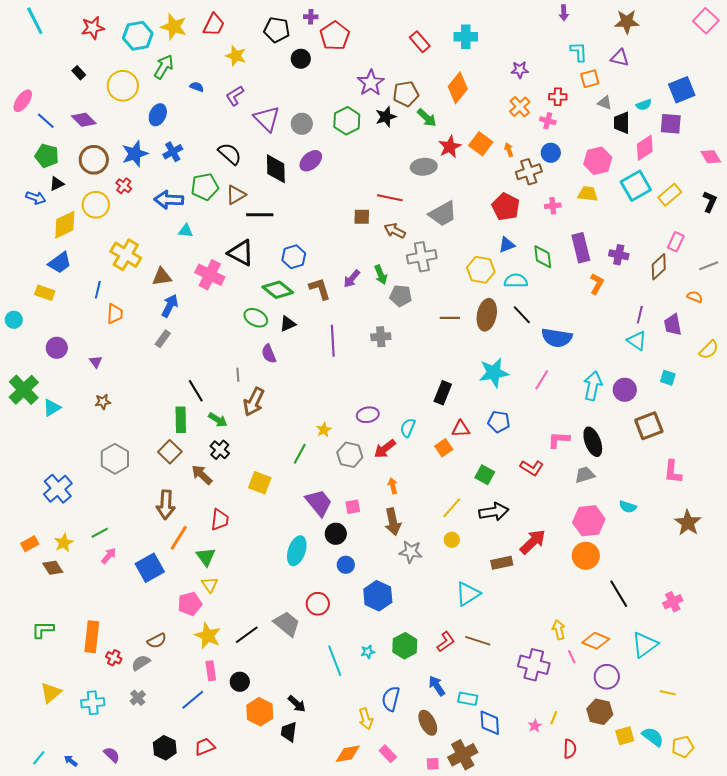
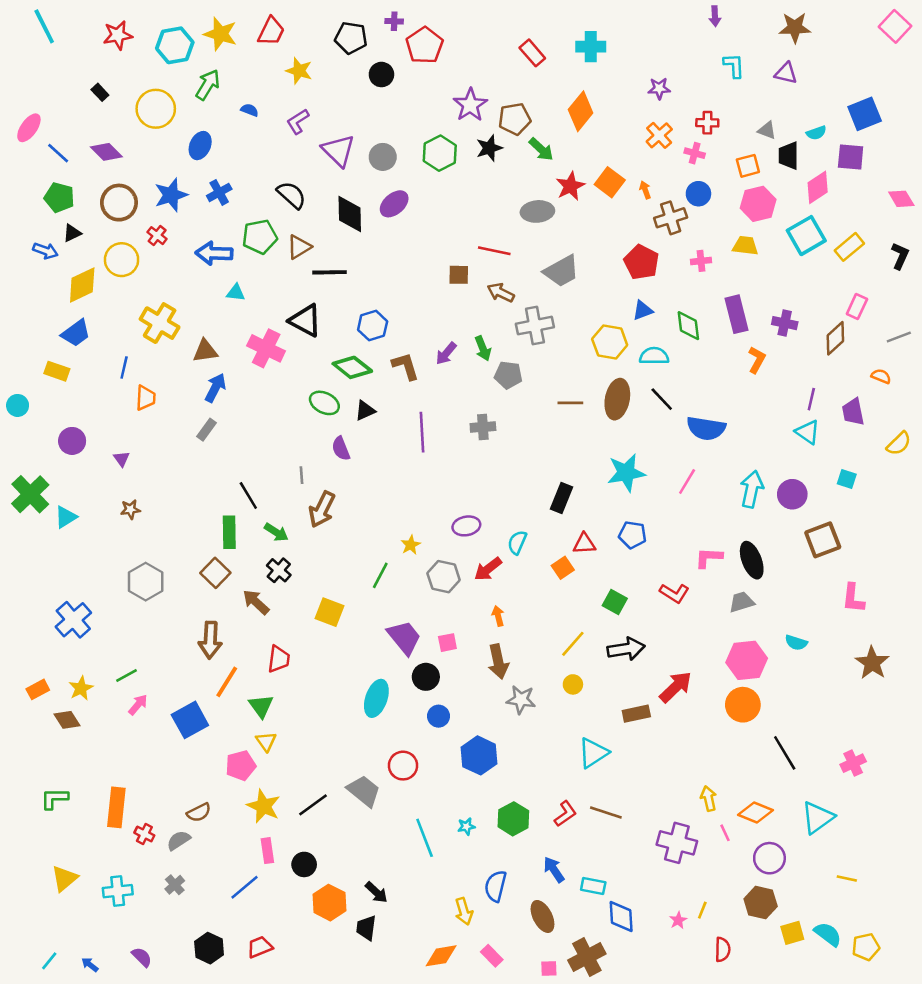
orange square: (590, 79) -> (748, 166), moved

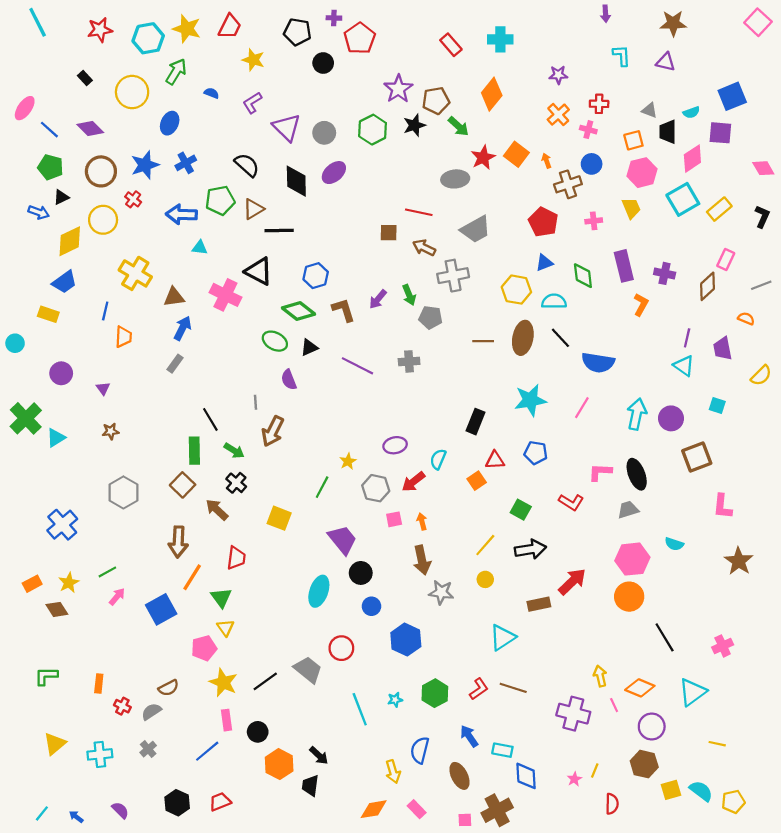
yellow trapezoid: (745, 246) -> (631, 208), turned 60
purple line: (422, 432) -> (358, 366), turned -60
pink square: (447, 643) -> (394, 519), moved
orange rectangle: (116, 807) -> (99, 684), size x0.6

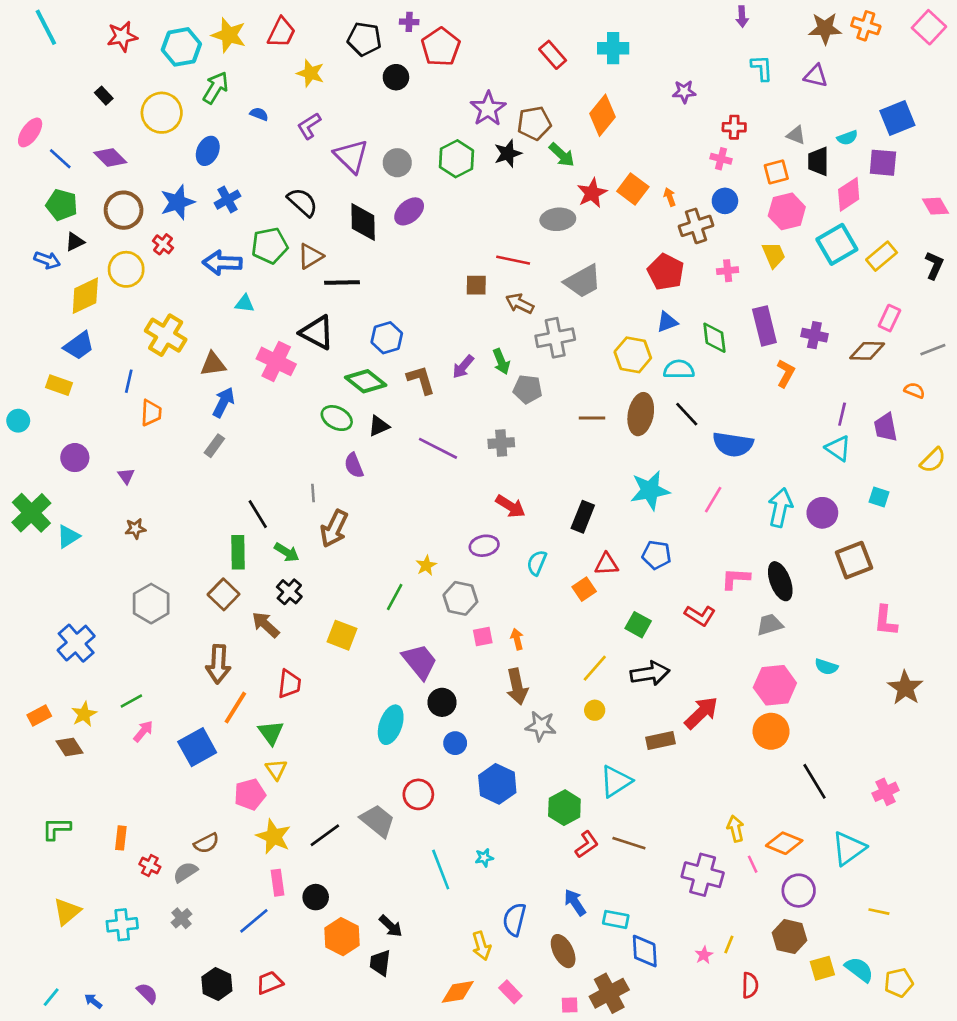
orange cross: (558, 115) -> (866, 26), moved, turned -30
brown diamond: (708, 286) -> (867, 351), turned 44
red arrow: (413, 482) -> (510, 506), moved, turned -110
green hexagon: (435, 693) -> (564, 808), moved

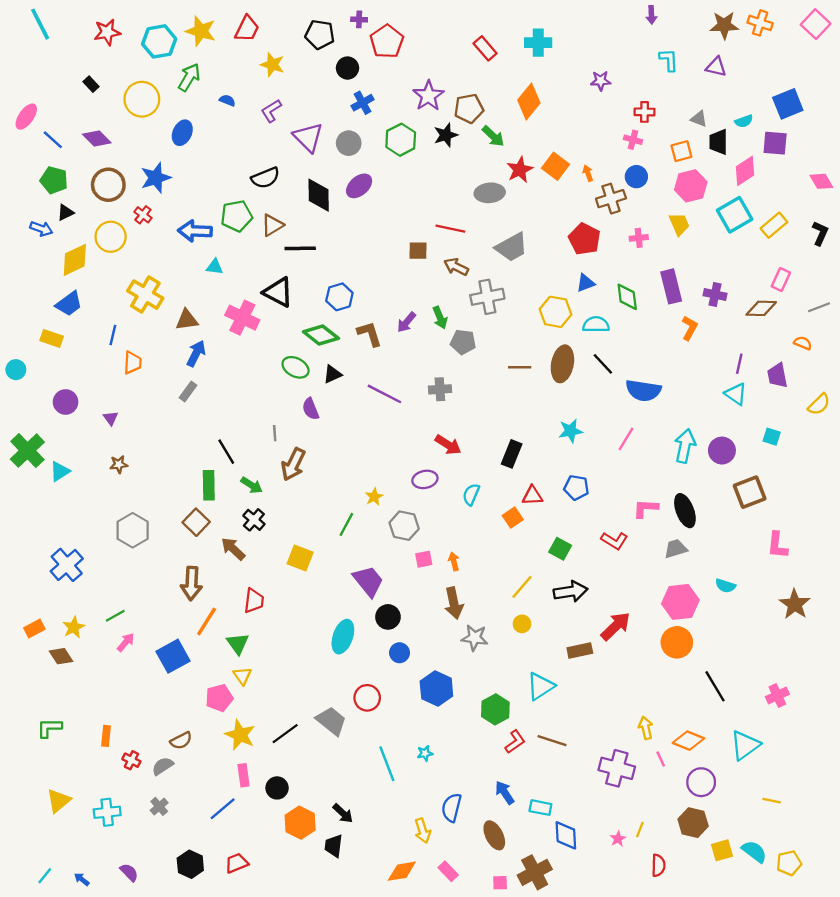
blue cross: (227, 200) -> (363, 103), moved
black semicircle: (302, 202) -> (265, 178), turned 116
cyan star: (650, 490) -> (571, 431), size x0.7

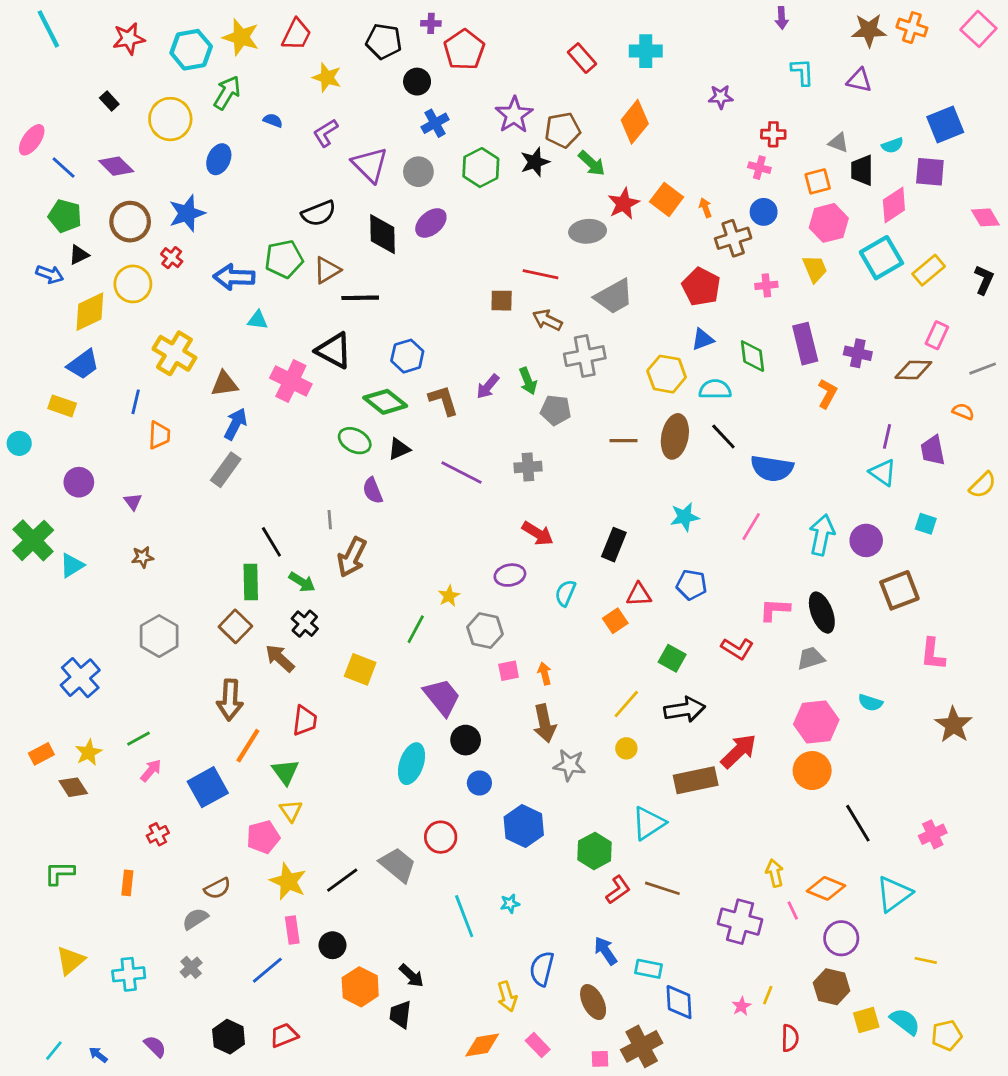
gray rectangle: (188, 392) -> (226, 470), size x1.4
brown rectangle: (580, 650) -> (696, 780), size x1.4
red cross: (131, 760) -> (158, 834), moved, turned 36

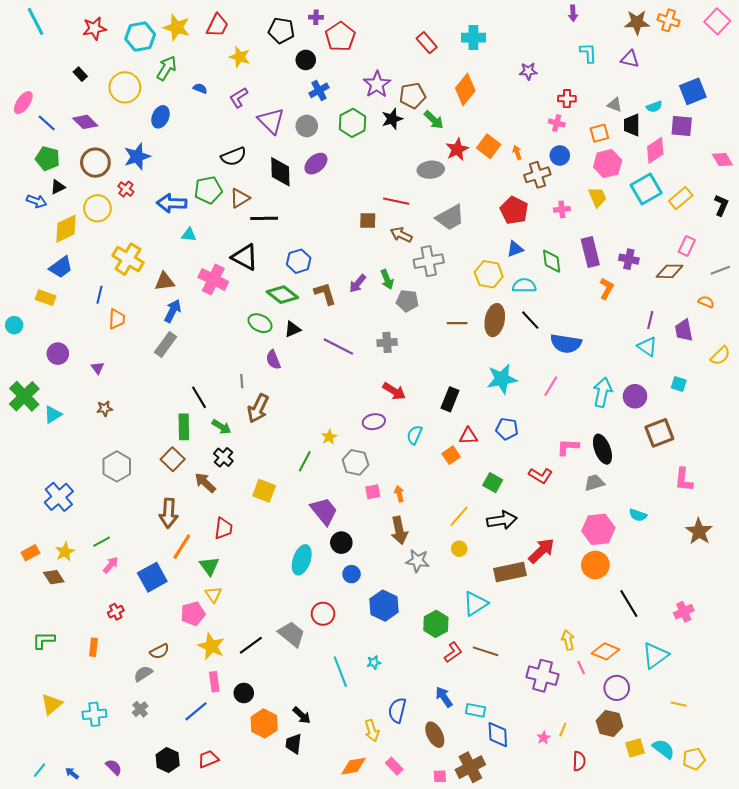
cyan star: (685, 517) -> (502, 379), size x1.4

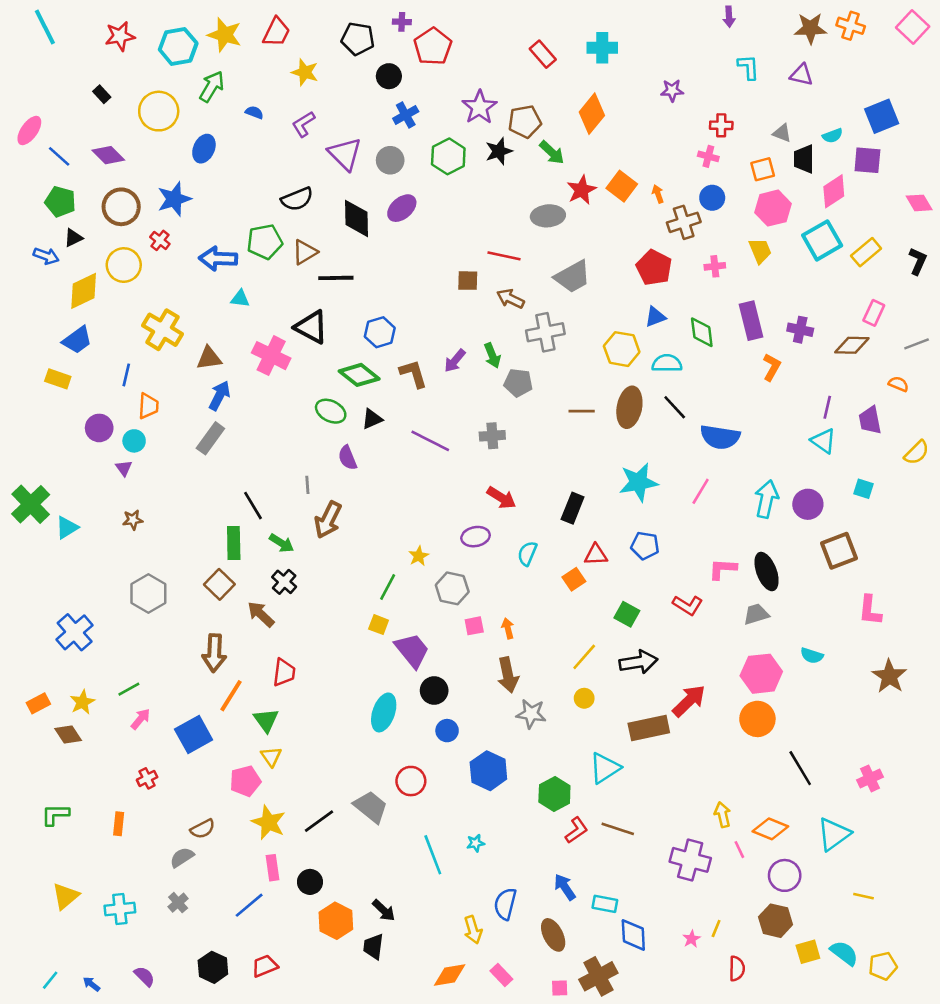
cyan circle: (14, 325) -> (134, 441), moved
purple circle: (58, 354) -> (99, 428), moved
yellow square: (264, 491) -> (379, 625), moved, size x0.7

